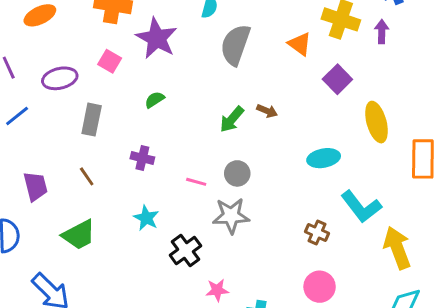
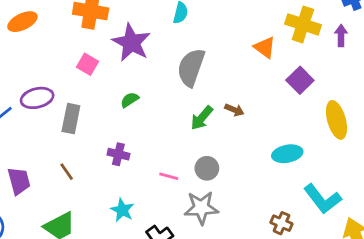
gray semicircle: (235, 45) -> (191, 67), moved
purple ellipse: (60, 78) -> (37, 98), moved

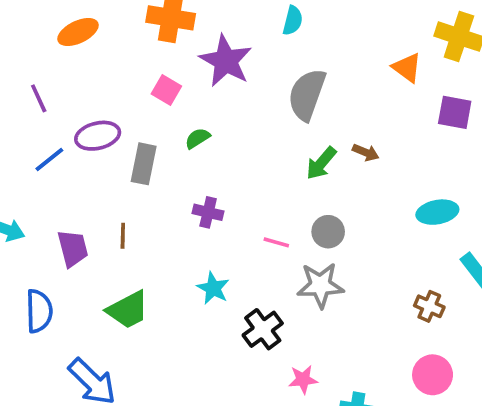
purple square: (300, 80) -> (455, 112), turned -35
green semicircle: (130, 100) -> (197, 138), moved
brown line: (67, 172) -> (123, 236), moved, turned 36

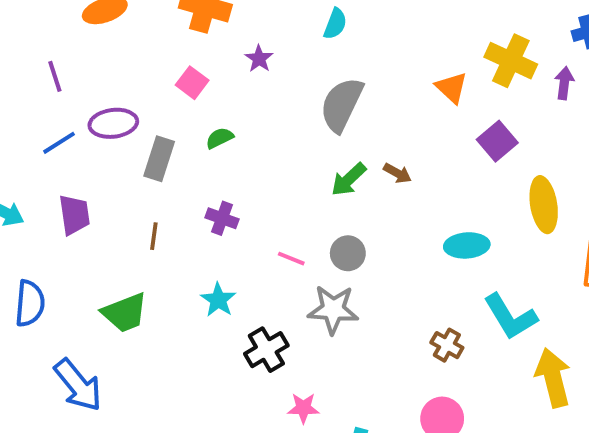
purple star: (226, 61) -> (259, 59), size x0.5
purple square: (455, 112) -> (497, 141), turned 33
brown line: (123, 236) -> (154, 236), moved
purple trapezoid: (73, 248) -> (74, 215), moved

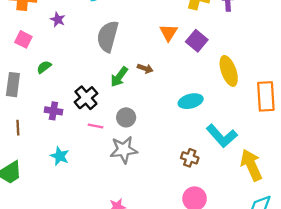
orange triangle: (452, 88) -> (169, 33), moved, turned 30
black cross: (266, 350) -> (86, 98), moved

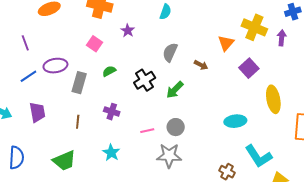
orange triangle: (169, 33) -> (226, 43), moved
gray semicircle: (108, 36) -> (170, 52), size x0.7
brown arrow: (145, 68) -> (201, 65), moved
black cross: (86, 98) -> (145, 80), moved
pink line: (96, 126) -> (147, 131), turned -32

